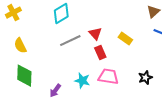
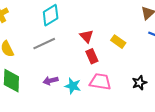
gray line: (70, 41) -> (44, 44), moved
purple arrow: (55, 91) -> (51, 81), moved, turned 40

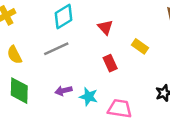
red triangle: (86, 36) -> (105, 27), moved
pink trapezoid: (100, 82) -> (120, 109), moved

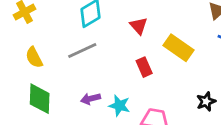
yellow rectangle: (140, 46) -> (179, 48), size x1.5

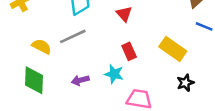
yellow rectangle: (179, 48) -> (173, 49), moved
yellow semicircle: (34, 57) -> (42, 46), moved, turned 144
cyan star: (119, 106) -> (114, 74), moved

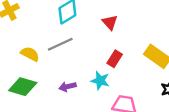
red rectangle: (129, 51) -> (115, 59), turned 56
green diamond: (34, 80) -> (23, 87), turned -76

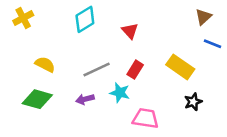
gray line: (60, 44) -> (97, 70), moved

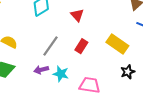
gray line: (97, 70) -> (51, 46), turned -30
cyan star: (120, 93) -> (61, 74), moved

